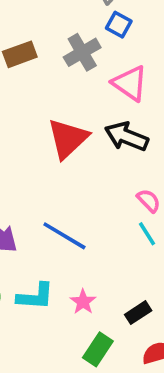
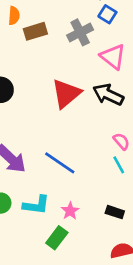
black rectangle: (138, 313) -> (115, 212), moved, turned 48
green rectangle: (98, 349) -> (57, 238), moved

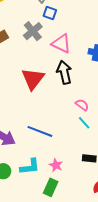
black arrow: (108, 95) -> (64, 72), turned 65

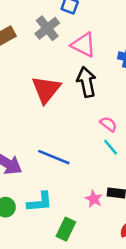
pink star: (56, 165) -> (94, 199), moved

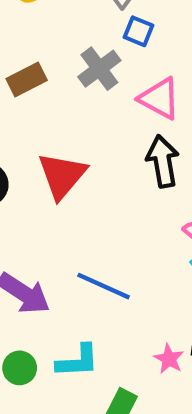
red triangle: (46, 89) -> (62, 175), moved

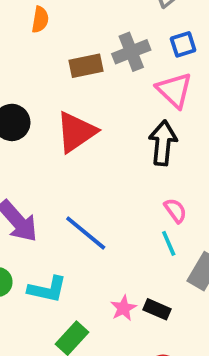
blue square: (139, 31) -> (183, 44), moved, turned 35
brown rectangle: (27, 80) -> (86, 66), moved

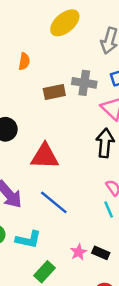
gray cross: (131, 52) -> (84, 83), turned 30
red triangle: (76, 132) -> (45, 156), moved, turned 36

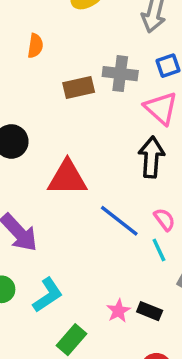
blue line: (54, 202) -> (119, 221), moved
cyan L-shape: (28, 239) -> (48, 295), turned -45

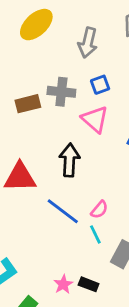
black arrow: (151, 157) -> (70, 160), moved
pink semicircle: (164, 219) -> (99, 210), turned 78

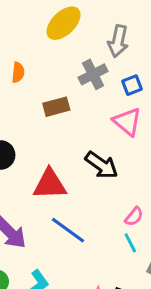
gray cross: (61, 92) -> (93, 74), moved, turned -32
black arrow: (70, 160) -> (102, 165), turned 124
blue line: (63, 211) -> (68, 230), moved

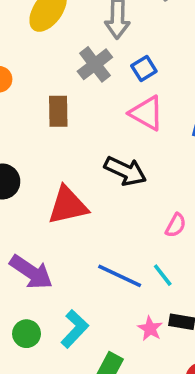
brown rectangle: (56, 107) -> (58, 111), turned -65
blue line: (68, 230) -> (120, 276), moved
cyan line: (130, 243) -> (163, 275), moved

